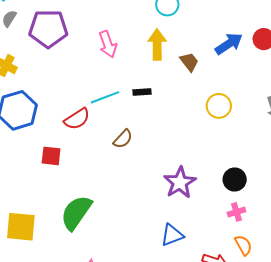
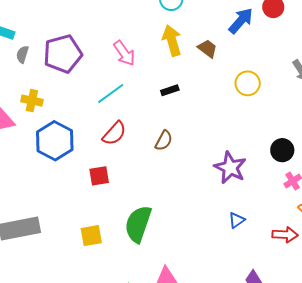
cyan line: (105, 97) -> (111, 94), moved
yellow square: (21, 227) -> (91, 236), moved, size x0.7
blue triangle: (172, 235) -> (237, 220), size x0.7

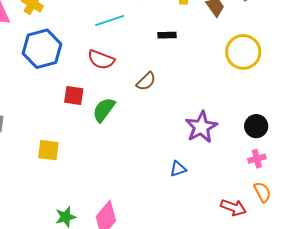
yellow circle: (248, 83) -> (243, 52), size x1.4
red semicircle: (114, 133) -> (101, 60), turned 52
blue triangle: (237, 220) -> (178, 169), moved
green semicircle: (138, 224) -> (104, 110), moved, size x0.7

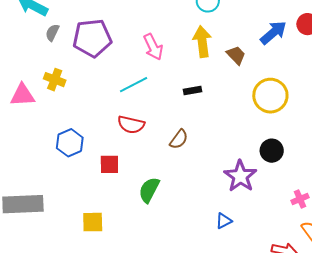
blue hexagon: (42, 49) -> (70, 143), moved, size x0.7
green semicircle: (104, 110) -> (149, 190), moved
black circle: (256, 126) -> (272, 151), moved

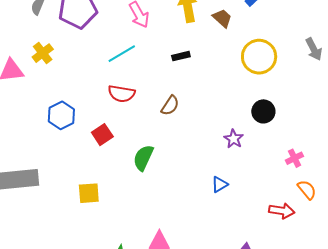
yellow cross: (55, 80) -> (43, 53), turned 35
red square: (109, 164) -> (102, 135), turned -30
purple star: (240, 176) -> (234, 139), size x0.6

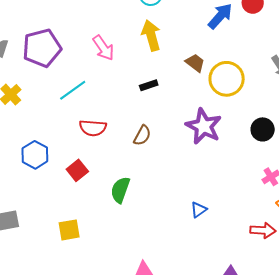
brown trapezoid: (222, 18) -> (195, 63), moved
cyan line: (122, 54) -> (73, 90), moved
black circle: (263, 111) -> (263, 129), moved
purple star: (234, 139) -> (204, 126), moved, size x1.8

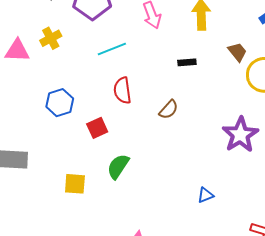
purple star: (204, 126) -> (240, 135), moved
red semicircle: (93, 128) -> (122, 90), turned 64
green semicircle: (120, 190) -> (118, 166), moved

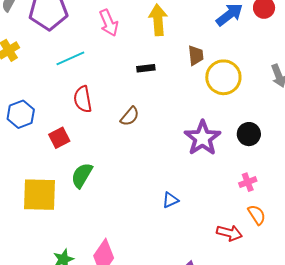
brown trapezoid: (237, 52) -> (196, 55), turned 35
yellow square: (75, 184) -> (39, 195), size x1.6

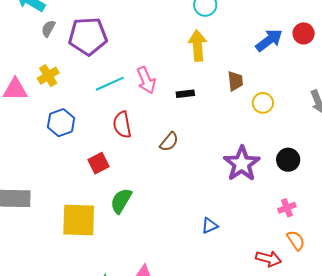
pink arrow: (109, 23) -> (146, 80), moved
yellow circle: (223, 77) -> (263, 103), size x0.6
blue hexagon: (21, 114) -> (61, 123), moved

